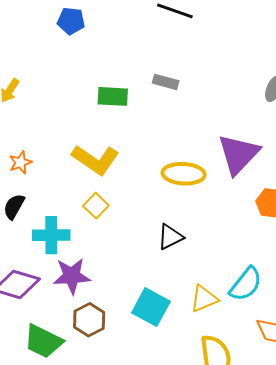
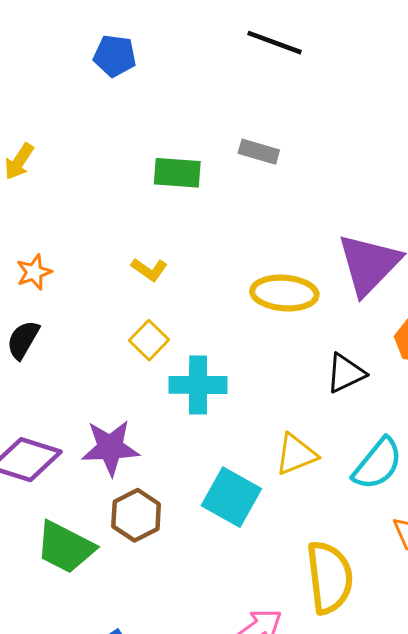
yellow L-shape: (95, 160) -> (149, 270), size x0.5
cyan cross: (51, 235) -> (198, 385), moved
black triangle: (170, 237) -> (346, 373), moved
yellow triangle: (204, 299) -> (296, 454), moved

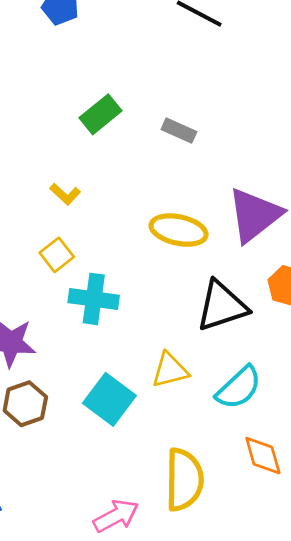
gray rectangle: (259, 152) -> (179, 131), moved
green rectangle: (177, 173) -> (100, 114), turned -51
black triangle: (346, 373) -> (222, 306), size x1.5

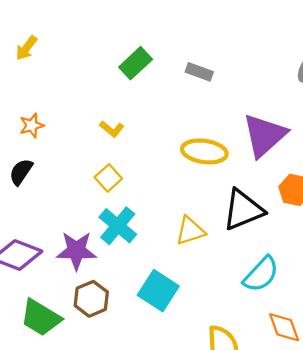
cyan cross: (94, 299) -> (118, 226), moved, turned 36
yellow triangle: (170, 370) -> (190, 231), moved

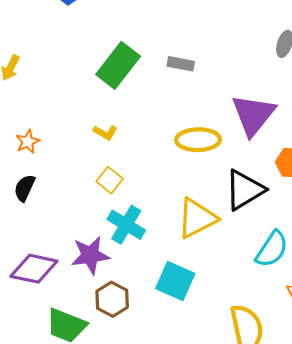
green rectangle: (136, 63) -> (118, 65), size x1.4
yellow triangle: (190, 231) -> (197, 218), size x1.4

